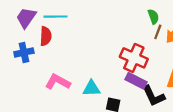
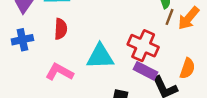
red semicircle: (46, 36) -> (61, 29), moved
cyan triangle: (91, 88) -> (100, 56), moved, size x1.4

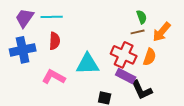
brown line: (169, 17) -> (138, 32), moved, turned 56
blue cross: (22, 40) -> (23, 50), size x1.4
orange semicircle: (187, 68) -> (150, 57), moved

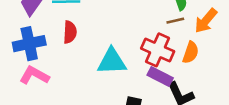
pink L-shape: (54, 77) -> (34, 75), moved

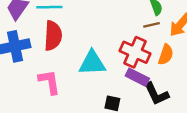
red semicircle: (70, 32) -> (53, 36), size x1.4
pink L-shape: (34, 75) -> (49, 82), moved, turned 52

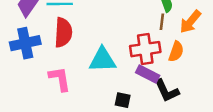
brown line: (152, 25) -> (162, 22), turned -70
red cross: (135, 52) -> (145, 49), turned -32

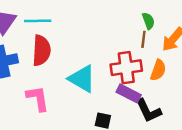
cyan triangle: (102, 60) -> (82, 79), turned 32

